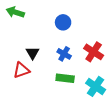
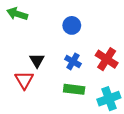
red triangle: (21, 70) -> (24, 80), turned -42
cyan cross: (96, 86) -> (109, 99), turned 36

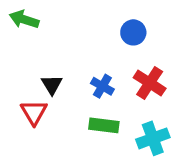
blue circle: (72, 25) -> (133, 32), moved

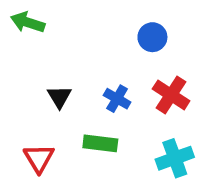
red triangle: (34, 112) -> (39, 158), moved
green rectangle: (104, 125) -> (100, 143), moved

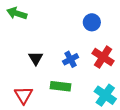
blue cross: (117, 99) -> (71, 59), turned 32
cyan cross: (175, 158) -> (105, 95), turned -35

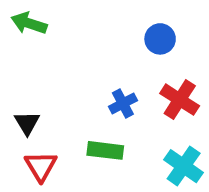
black triangle: (36, 58) -> (27, 123), moved

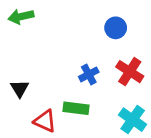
green arrow: (29, 23) -> (21, 17), turned -30
red triangle: (41, 166) -> (45, 121), moved, turned -35

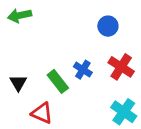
blue cross: (89, 74) -> (83, 70), turned -30
green rectangle: (76, 108) -> (58, 81), moved, turned 45

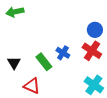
blue circle: (108, 26) -> (95, 30), moved

